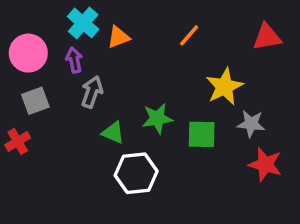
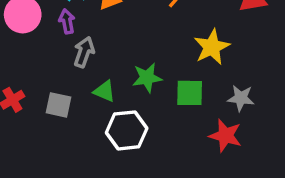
gray square: (35, 101) -> (58, 105), moved, turned 32
gray star: (251, 124) -> (241, 98), moved
red star: (265, 164) -> (225, 136), moved

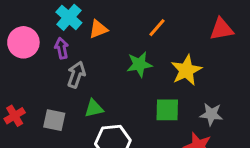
green star: (147, 78) -> (139, 64), moved
green triangle: (104, 91) -> (94, 108), turned -36

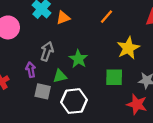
purple arrow: (62, 48) -> (31, 70), moved
green star: (139, 64) -> (78, 59), moved, turned -30
gray square: (54, 120) -> (43, 91), moved

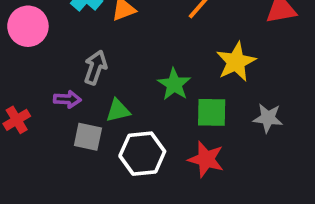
green star: (78, 59) -> (174, 84), moved
purple arrow: (31, 70) -> (67, 99), turned 104
red star: (137, 104) -> (206, 159), moved

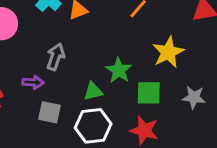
green triangle: (118, 111) -> (93, 91), moved

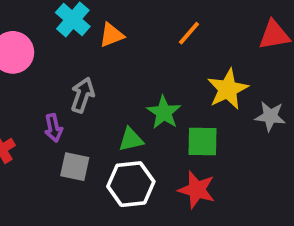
purple arrow: (33, 82) -> (53, 128), turned 75
gray star: (194, 97) -> (270, 116), moved

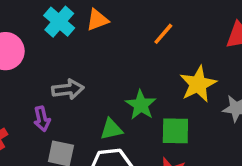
orange triangle: (112, 35) -> (97, 20), moved
gray arrow: (82, 95) -> (68, 89), turned 64

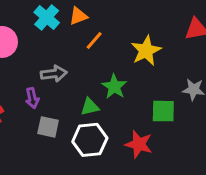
orange line: (163, 34) -> (94, 41), moved
yellow star: (198, 84) -> (146, 51), moved
green square: (175, 131) -> (163, 111), moved

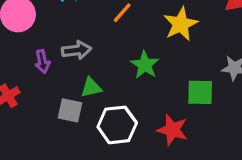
purple arrow: (32, 98) -> (42, 62), moved
green triangle: (90, 107) -> (91, 88), moved

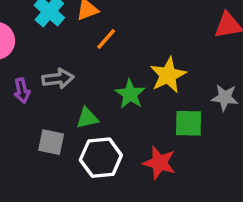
yellow star: (181, 24) -> (168, 75), moved
green triangle: (91, 88) -> (87, 118), moved

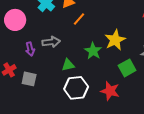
green square: (189, 123) -> (127, 68), turned -30
gray square: (51, 142) -> (29, 79), moved

